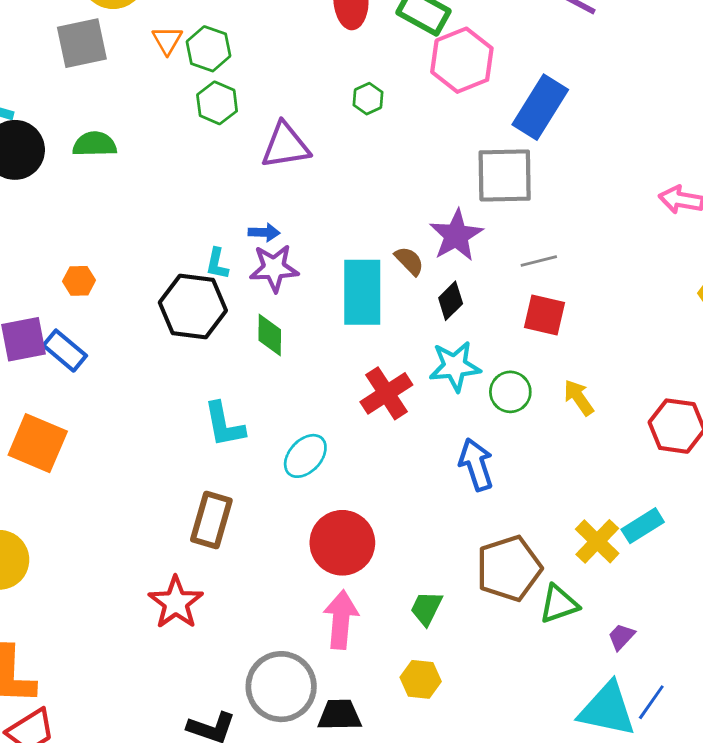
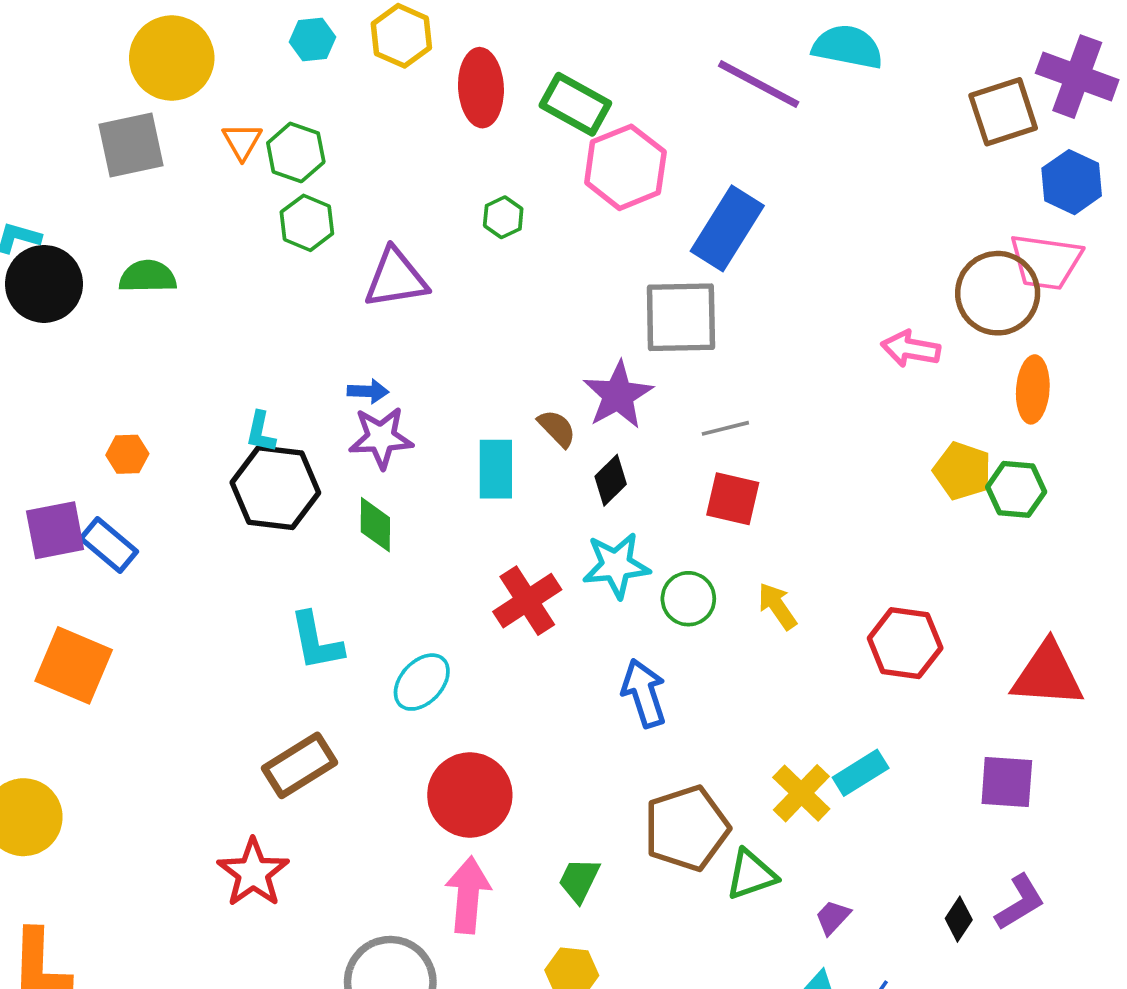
cyan L-shape: (217, 264) -> (261, 432), moved
cyan rectangle: (362, 292) -> (496, 469), size x0.7
brown rectangle: (211, 520) -> (300, 765), turned 42

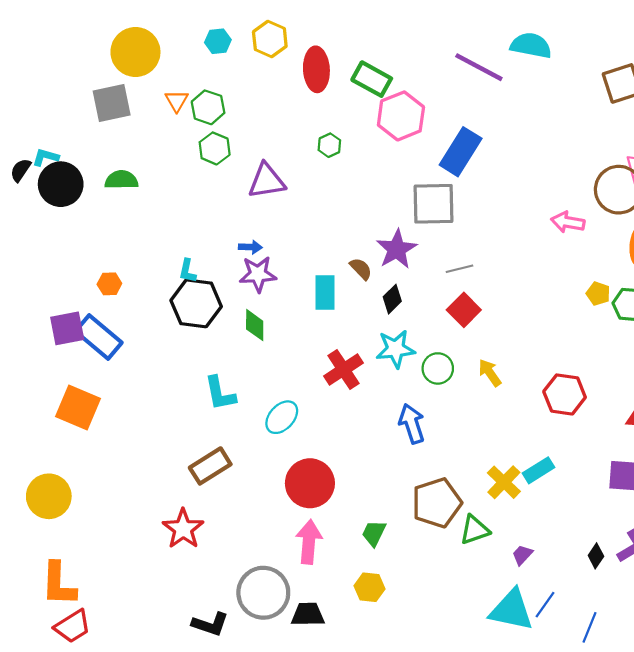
yellow pentagon: (962, 471) -> (598, 294), size x0.7
red square: (733, 499) -> (464, 310), turned 32
blue rectangle: (109, 545) -> (99, 337), size x1.4

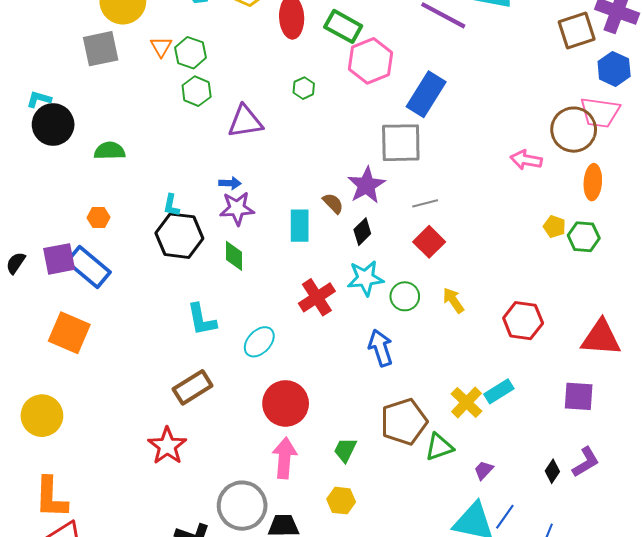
black semicircle: (21, 170) -> (16, 263), moved
green semicircle: (121, 180) -> (110, 151), moved

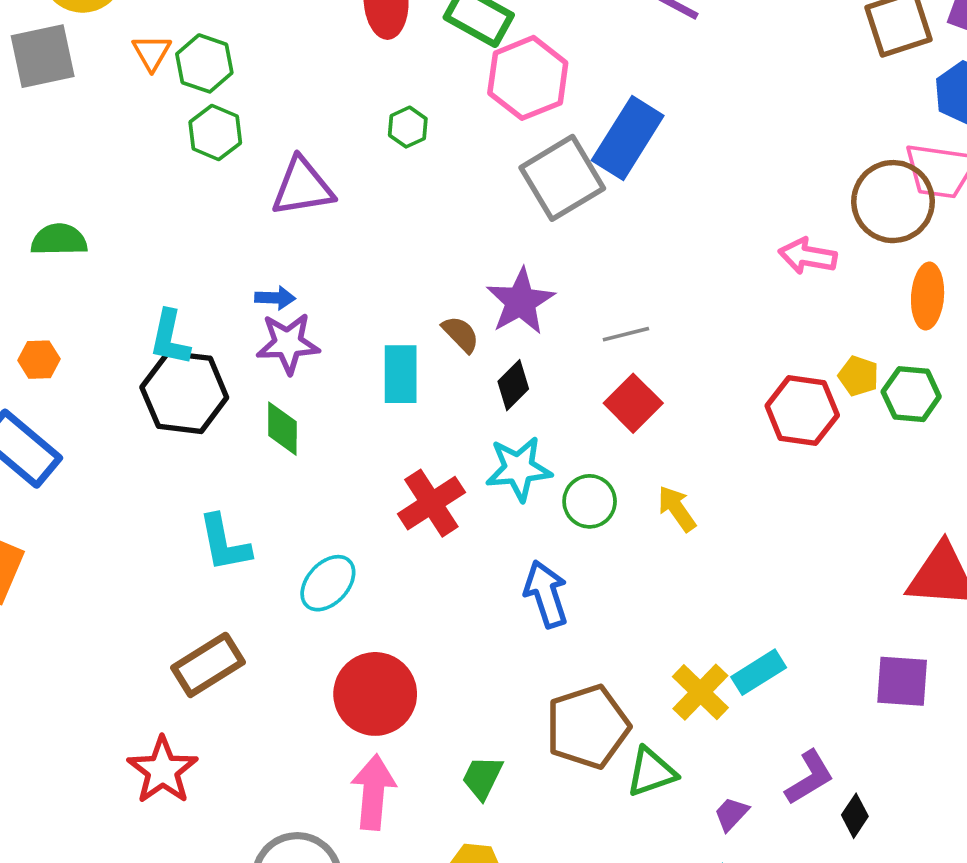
gray square: (401, 143) -> (562, 178), moved, turned -30
cyan L-shape: (171, 205) -> (170, 338), size x1.4
red hexagon: (523, 321) -> (802, 411), moved
purple L-shape: (586, 462) -> (809, 778), moved

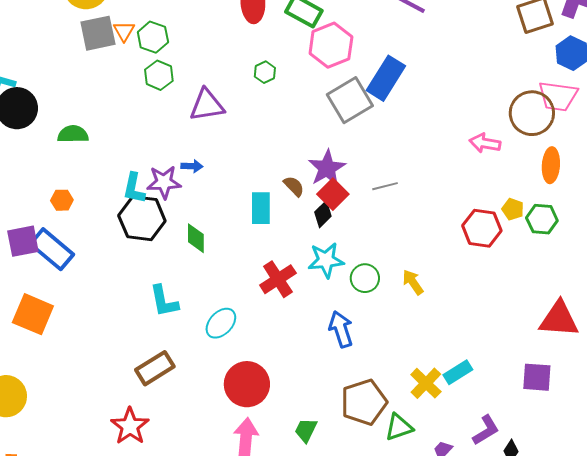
gray square: (43, 56) -> (98, 33), moved
purple star: (288, 343) -> (164, 182), moved
red square: (633, 403) -> (333, 194), moved

